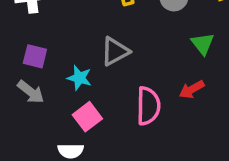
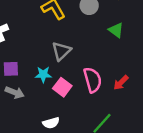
red arrow: (192, 89) -> (121, 83), moved
pink square: (87, 117) -> (62, 87), moved

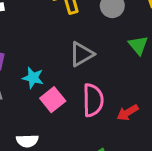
gray triangle: (61, 51) -> (82, 54), moved

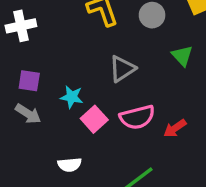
pink semicircle: (93, 100) -> (137, 117), turned 80

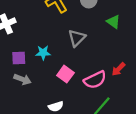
cyan star: (72, 97) -> (43, 53), moved
pink semicircle: (137, 117) -> (95, 80), moved

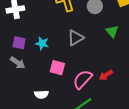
pink square: (65, 74) -> (57, 68), turned -35
pink semicircle: (95, 80) -> (83, 79), turned 145

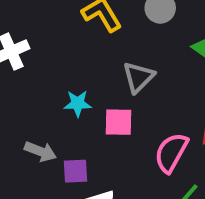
purple square: (19, 43) -> (75, 171), moved
pink square: (57, 68) -> (119, 122), moved

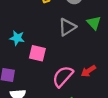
gray triangle: (138, 77) -> (67, 27), moved

